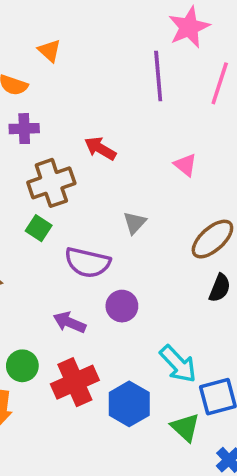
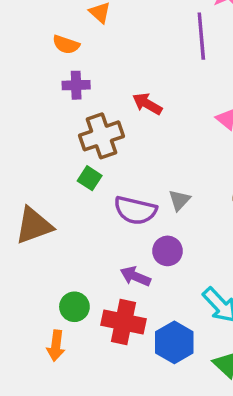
gray triangle: (135, 223) -> (179, 200), moved
purple arrow: (69, 322) -> (135, 276), moved
red cross: (75, 382) -> (124, 322), turned 36

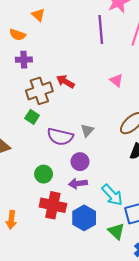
red arrow: (147, 104) -> (65, 81), moved
purple arrow: (135, 276) -> (78, 183), moved, turned -30
green circle: (74, 307) -> (44, 174), moved

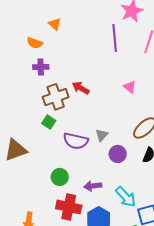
purple circle: (80, 162) -> (118, 154), moved

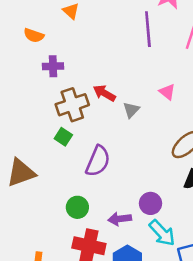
orange semicircle: (35, 43) -> (34, 35), moved
gray triangle: (102, 135) -> (131, 110), moved
purple semicircle: (76, 141) -> (98, 161), turned -80
purple circle: (118, 154) -> (150, 203), moved

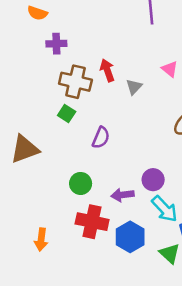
red arrow: (104, 93) -> (107, 70), turned 40
brown cross: (72, 105) -> (75, 82), turned 32
purple semicircle: (98, 161) -> (101, 138), size x0.7

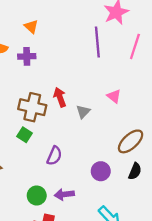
purple cross: (56, 44) -> (27, 56), moved
purple circle: (153, 180) -> (101, 171), moved
purple arrow: (123, 195) -> (64, 194), moved

